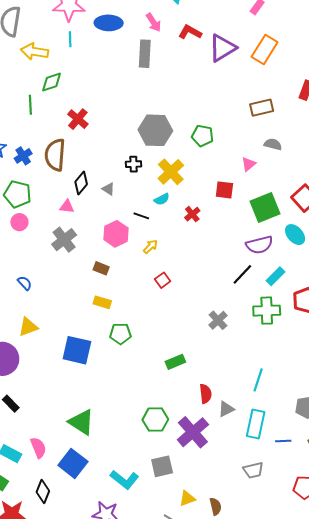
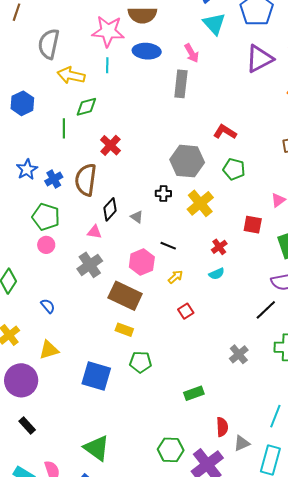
red L-shape: (190, 32) -> (225, 132), moved
purple triangle: (222, 48) -> (259, 59), moved
cyan semicircle: (162, 199) -> (217, 274), moved
brown rectangle: (101, 268) -> (125, 296), size x2.0

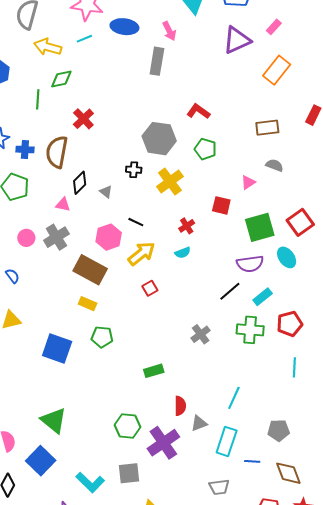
cyan line: (107, 65) -> (84, 39), turned 63
blue cross: (54, 179) -> (25, 150), turned 30
pink circle: (46, 245) -> (26, 238), moved
yellow arrow: (176, 277) -> (141, 254), size x1.8

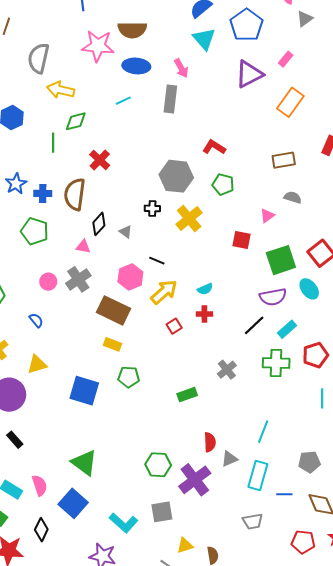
cyan line: (84, 39) -> (123, 101), moved
red cross: (187, 226) -> (204, 314), moved, turned 35
green rectangle: (154, 371) -> (187, 395), moved

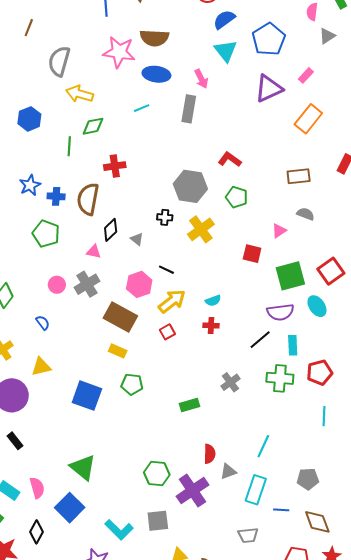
red cross: (100, 160) -> (115, 166), turned 35
red square: (174, 326) -> (167, 332), moved
cyan rectangle: (287, 329) -> (293, 345), turned -54

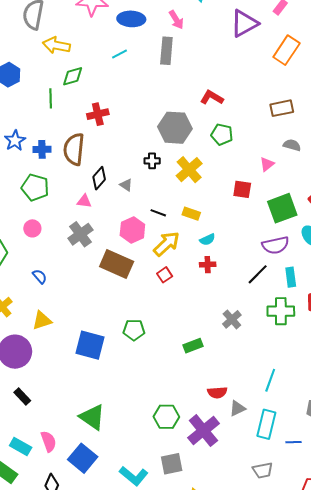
pink circle: (57, 285) -> (32, 228), moved
yellow rectangle: (118, 351) -> (191, 214), moved
red semicircle: (210, 454) -> (217, 392), turned 90

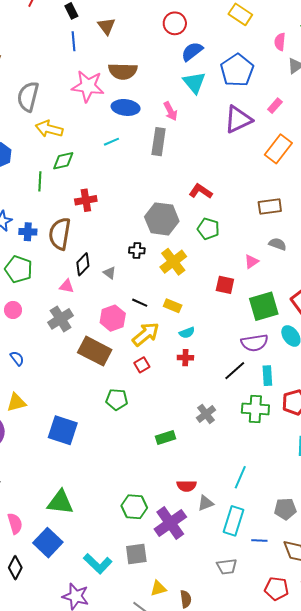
green pentagon: (134, 330) -> (117, 399), moved
green triangle: (92, 417) -> (60, 502), turned -32

